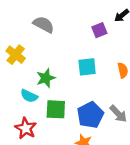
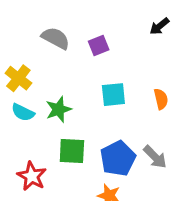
purple square: (99, 30) -> (99, 46), moved
cyan semicircle: (29, 96) -> (23, 112), moved

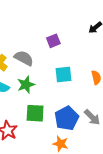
gray semicircle: (56, 38) -> (24, 58), moved

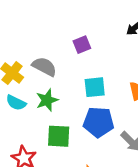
blue pentagon: (67, 118) -> (99, 122), moved, turned 30

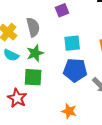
gray semicircle: (44, 67) -> (33, 27), turned 48
green square: (59, 136) -> (33, 77), moved

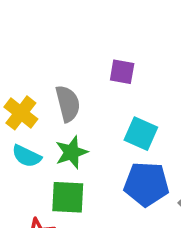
purple square: (62, 10) -> (122, 72), turned 32
cyan square: (72, 43) -> (141, 134), turned 30

